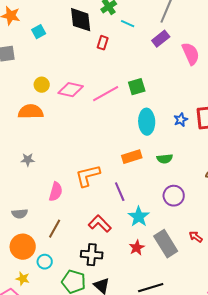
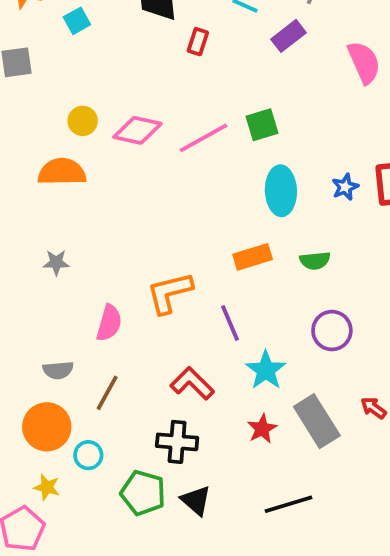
purple rectangle: (161, 39) -> (288, 36), moved
gray semicircle: (20, 214) -> (58, 370), moved

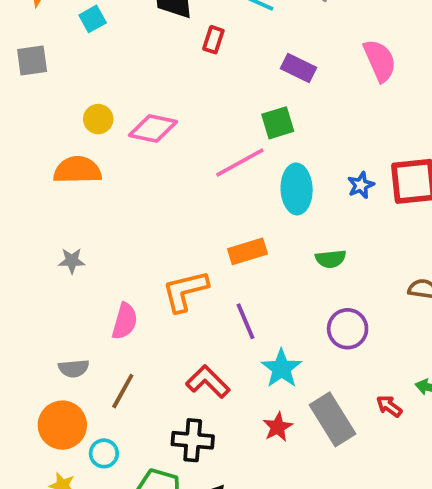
purple rectangle: (288, 36) -> (298, 68), moved, turned 64
pink line: (203, 138) -> (240, 163), moved
orange rectangle: (253, 257) -> (247, 251), moved

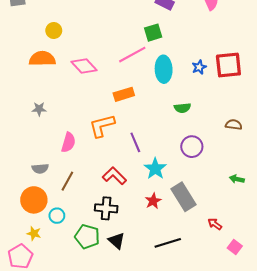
pink diamond: (153, 129) -> (84, 66), moved, turned 35
orange rectangle: (247, 251) -> (124, 94), moved
red arrow: (389, 406) -> (215, 224), moved

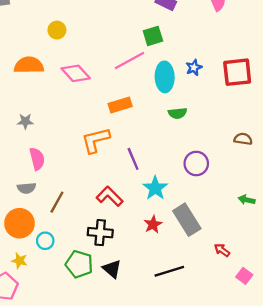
yellow circle: (54, 30) -> (57, 30), moved
blue star: (199, 67) -> (194, 68), moved
green semicircle: (182, 108) -> (178, 113), moved
pink semicircle: (68, 142) -> (37, 159), moved, turned -30

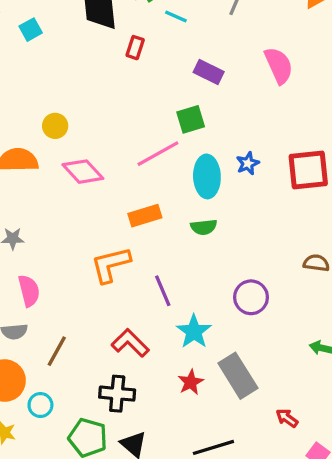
yellow circle: (57, 30) -> (55, 126), moved
green semicircle: (178, 113) -> (204, 227), moved

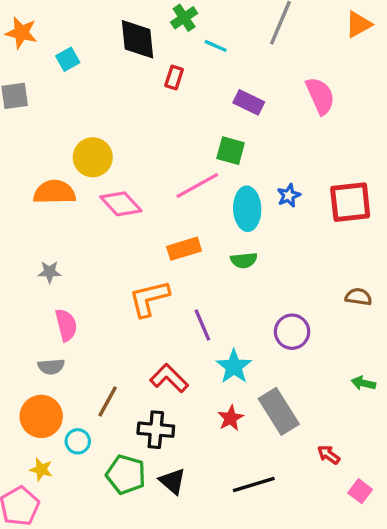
green square: (191, 119) -> (231, 151), turned 32
yellow circle: (55, 126) -> (93, 157), size x1.5
brown line: (57, 351) -> (108, 401), moved

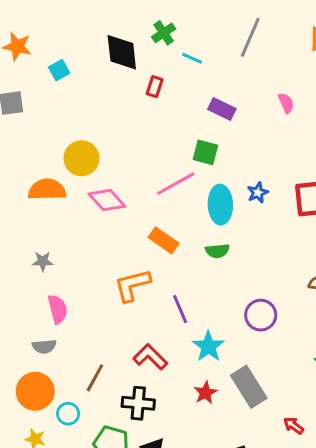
pink semicircle: (320, 96) -> (286, 103), size x0.6
orange rectangle: (184, 249) -> (164, 240), turned 52

